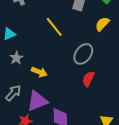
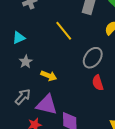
red semicircle: (88, 79) -> (98, 83), turned -42
purple triangle: (37, 101) -> (47, 105), turned 35

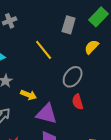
purple triangle: (47, 105) -> (47, 114), moved

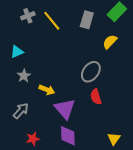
yellow line: (44, 50) -> (52, 21), moved
purple triangle: (47, 114) -> (65, 109), turned 35

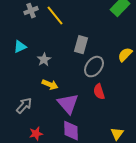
gray rectangle: (87, 20) -> (81, 45), moved
yellow semicircle: (110, 42) -> (125, 55), moved
gray star: (24, 76) -> (44, 60), moved

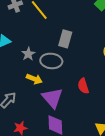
gray ellipse: (94, 67) -> (51, 61), moved, turned 60

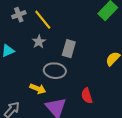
gray star: (28, 54) -> (39, 42), moved

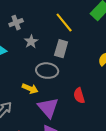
gray cross: (19, 15) -> (16, 23), moved
yellow line: (43, 20) -> (64, 23), moved

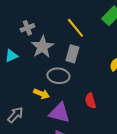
gray star: (31, 42) -> (42, 47), size x1.6
purple triangle: (48, 108) -> (59, 113), turned -35

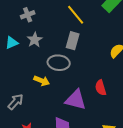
gray star: (42, 47) -> (35, 40), moved, size x0.7
red semicircle: (90, 101) -> (101, 88), moved
purple triangle: (59, 113) -> (76, 100), moved

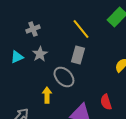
gray ellipse: (59, 63) -> (64, 77), turned 40
yellow arrow: (42, 81) -> (47, 95), turned -112

